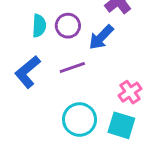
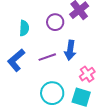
purple circle: (68, 26) -> (55, 22), moved
blue arrow: (101, 37) -> (70, 50), moved, turned -36

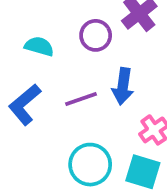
cyan semicircle: (24, 28) -> (39, 46), turned -77

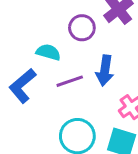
cyan semicircle: (39, 46) -> (48, 52), moved

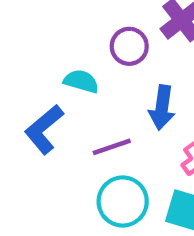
purple line: (70, 81) -> (112, 147), moved

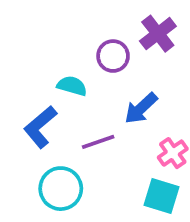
blue arrow: (162, 108) -> (141, 108), turned 39
cyan circle: (123, 202) -> (61, 189), moved

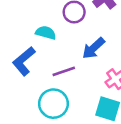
cyan circle: (61, 189) -> (53, 104), moved

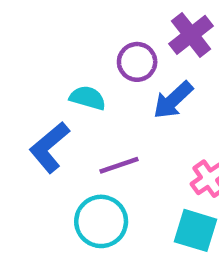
blue arrow: (93, 48) -> (173, 100), moved

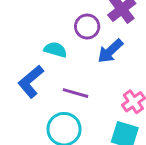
purple line: (119, 165) -> (76, 93), turned 35

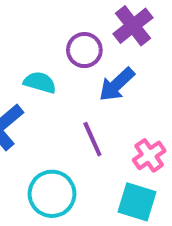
purple line: (76, 93) -> (92, 139), moved, turned 50

